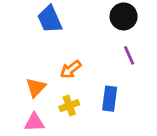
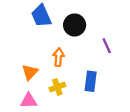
black circle: (124, 16) -> (75, 25), moved
orange arrow: (71, 69) -> (59, 57), turned 132

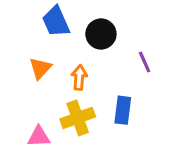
orange triangle: (30, 72) -> (40, 68), moved
yellow cross: (57, 87) -> (78, 118), size x1.5

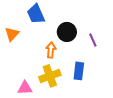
black circle: (101, 34) -> (67, 32), moved
orange triangle: (40, 68) -> (12, 34), moved

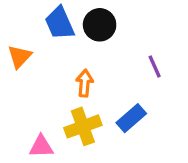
black circle: (67, 32) -> (100, 25), moved
blue rectangle: (79, 71) -> (131, 118), turned 42

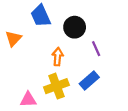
black circle: (100, 25) -> (75, 27), moved
purple line: (155, 66) -> (96, 49), moved

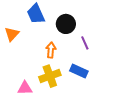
blue rectangle: (89, 80) -> (79, 71), turned 66

